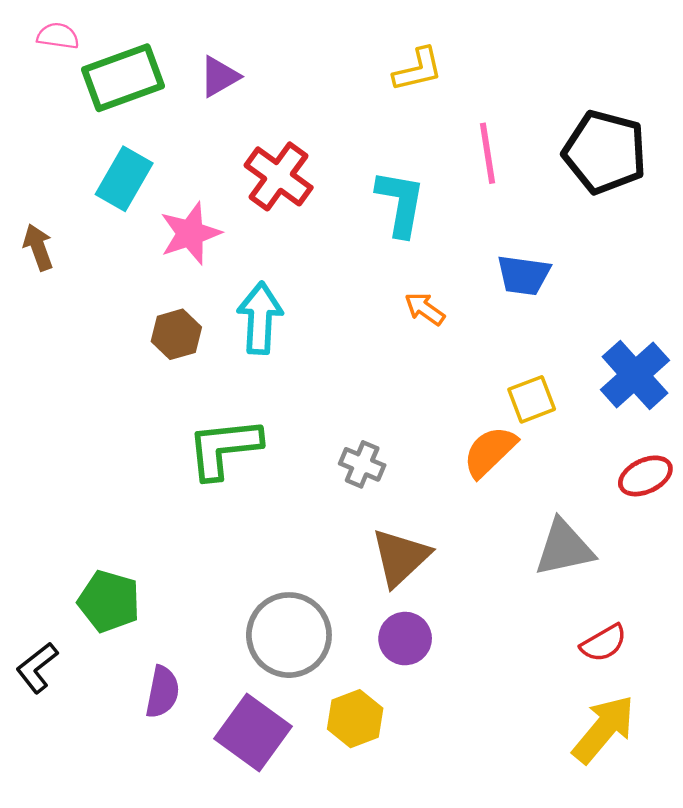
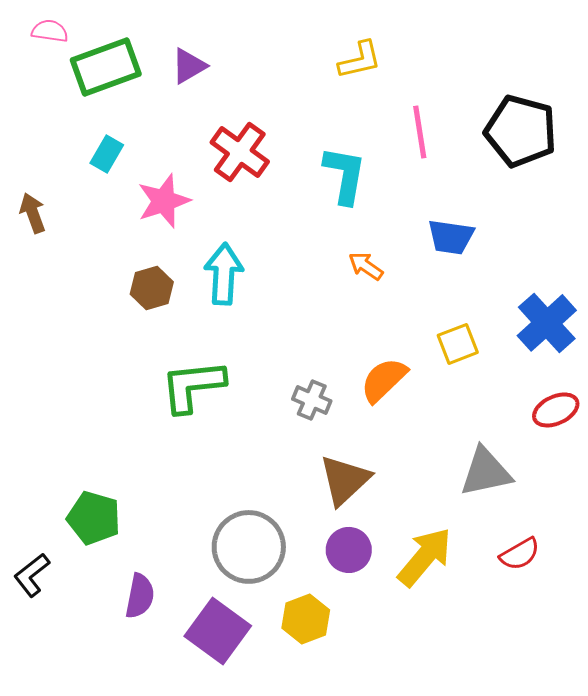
cyan rectangle: (124, 179) -> (107, 154), size x0.7
orange semicircle: (490, 452) -> (384, 380), moved
yellow arrow: (604, 729) -> (425, 557), moved

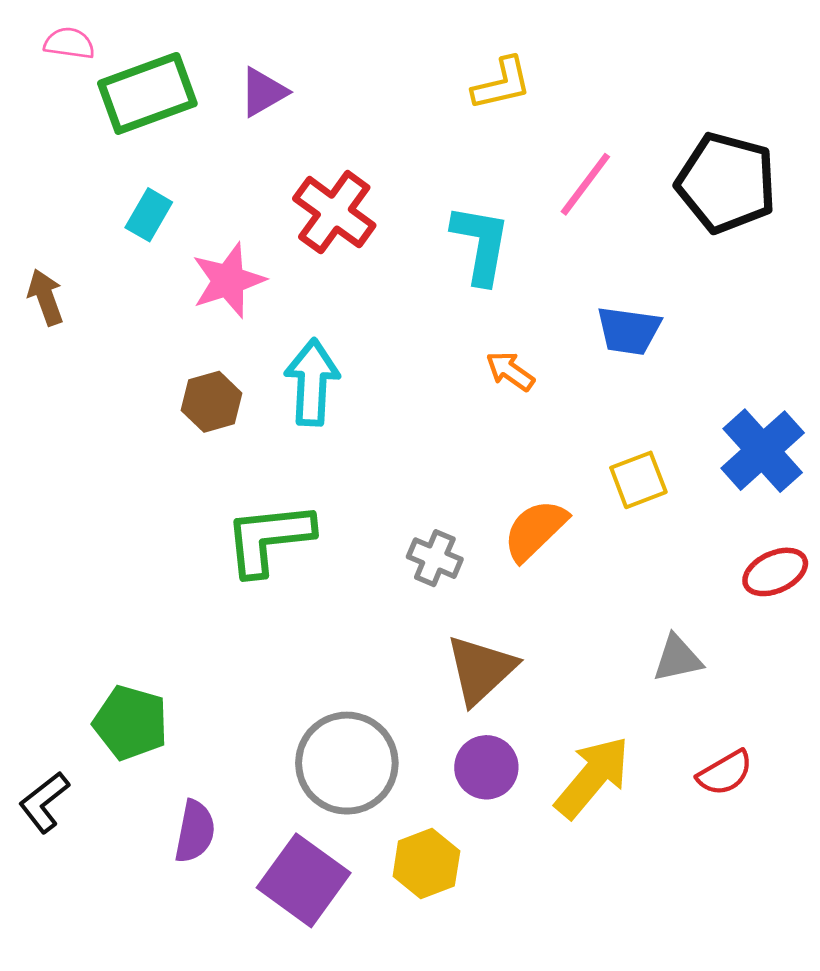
pink line: (420, 132) -> (585, 184), turned 46
gray triangle: (486, 472) -> (678, 658), size x0.7

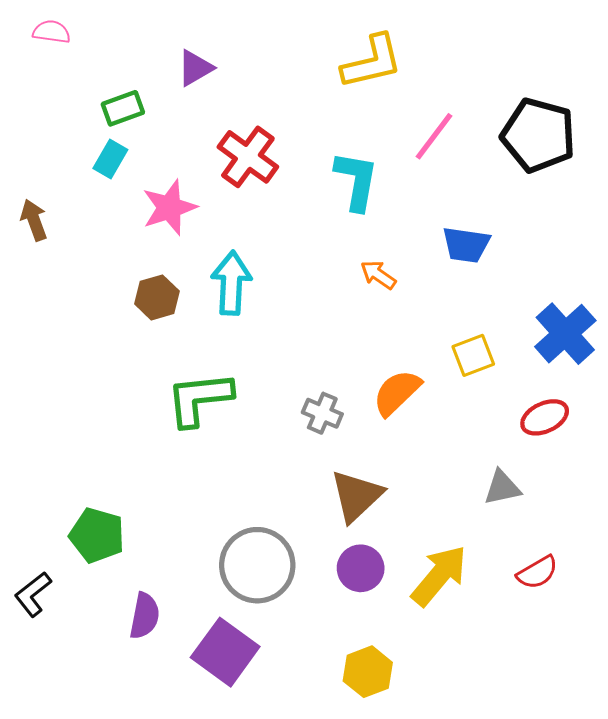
yellow L-shape: (502, 84) -> (372, 62), size x1.4
green rectangle: (147, 93) -> (123, 108), moved, size x0.6
red ellipse: (775, 572) -> (545, 417), moved
yellow hexagon: (426, 864) -> (368, 672), moved

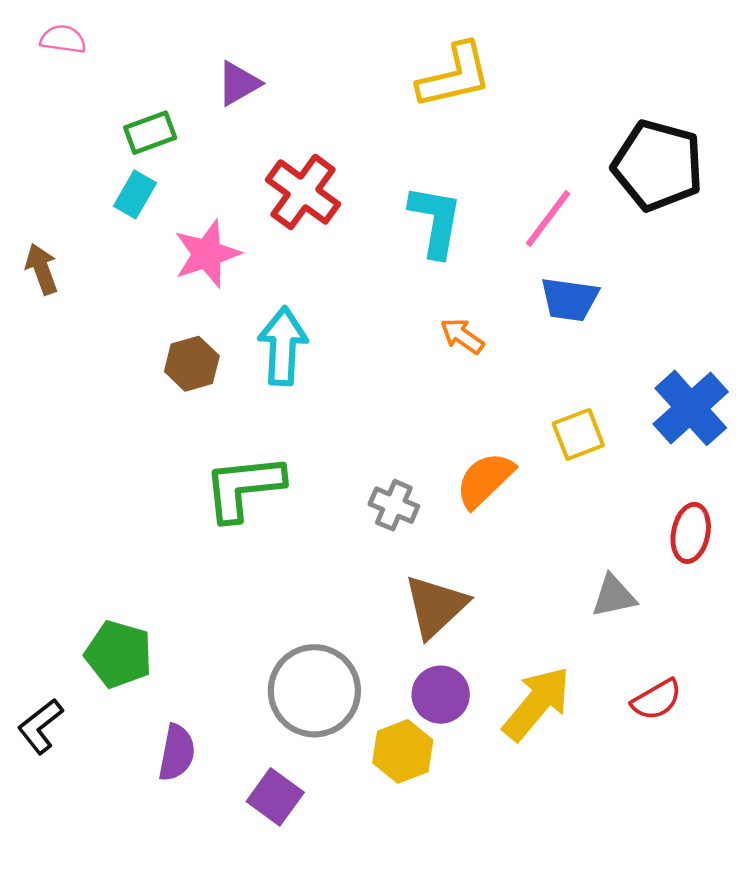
pink line: (434, 136) -> (548, 218), moved
red ellipse: (545, 417) -> (691, 533), moved, turned -54
purple square: (225, 652) -> (275, 797), size x0.7
yellow hexagon: (368, 672) -> (403, 751), moved

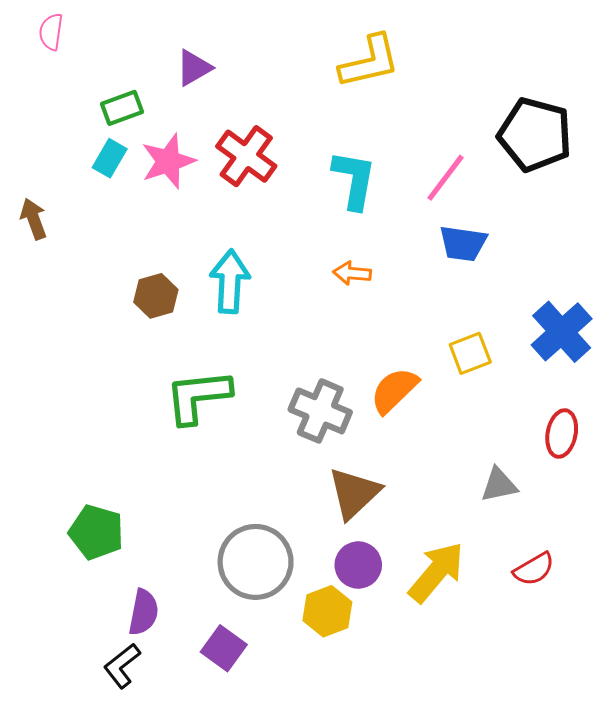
pink semicircle: (63, 39) -> (51, 32), turned -90
pink star: (207, 254) -> (168, 161), moved
orange arrow: (462, 336) -> (352, 273), moved, turned -30
gray cross: (394, 505) -> (320, 411), size x1.5
black L-shape: (40, 726) -> (122, 666), moved

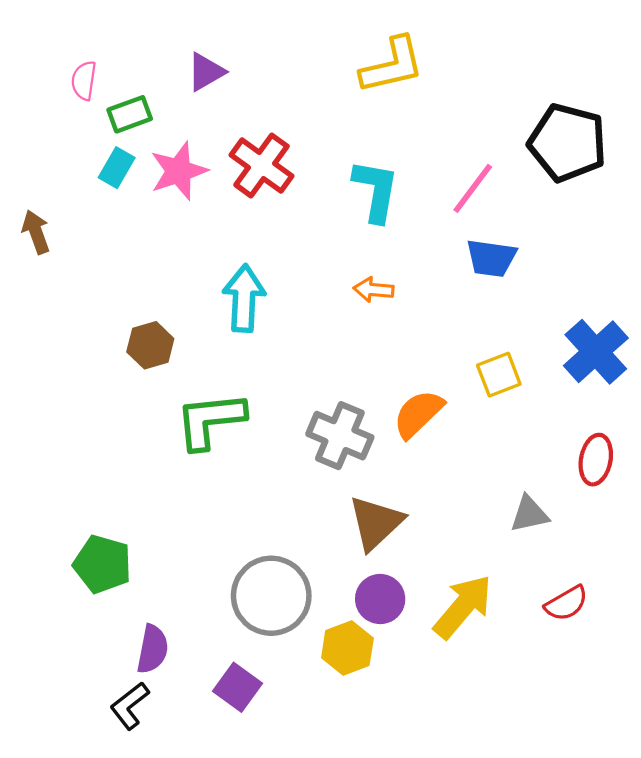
pink semicircle: (51, 32) -> (84, 81), moved
brown hexagon: (156, 296) -> (150, 345), moved

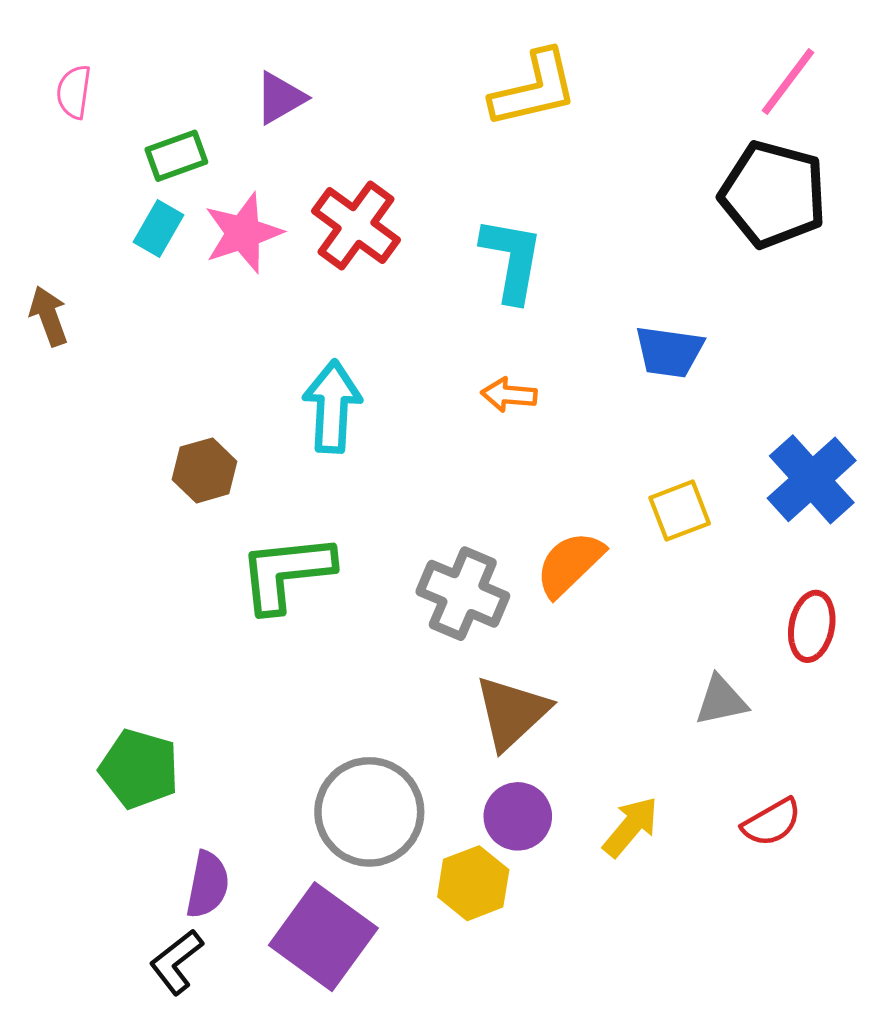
pink semicircle: (84, 81) -> (74, 92), moved
pink line: (473, 188) -> (788, 81), moved
yellow arrow: (463, 607) -> (631, 827), size x0.7
purple square: (237, 687) -> (323, 937), size x1.6

